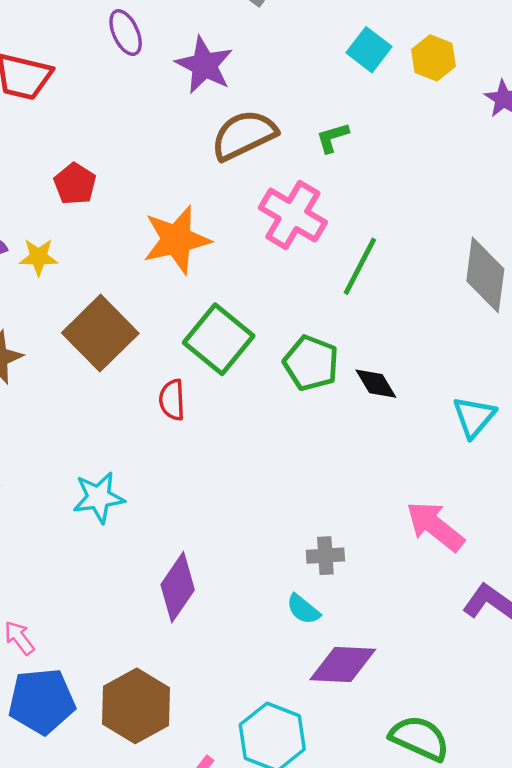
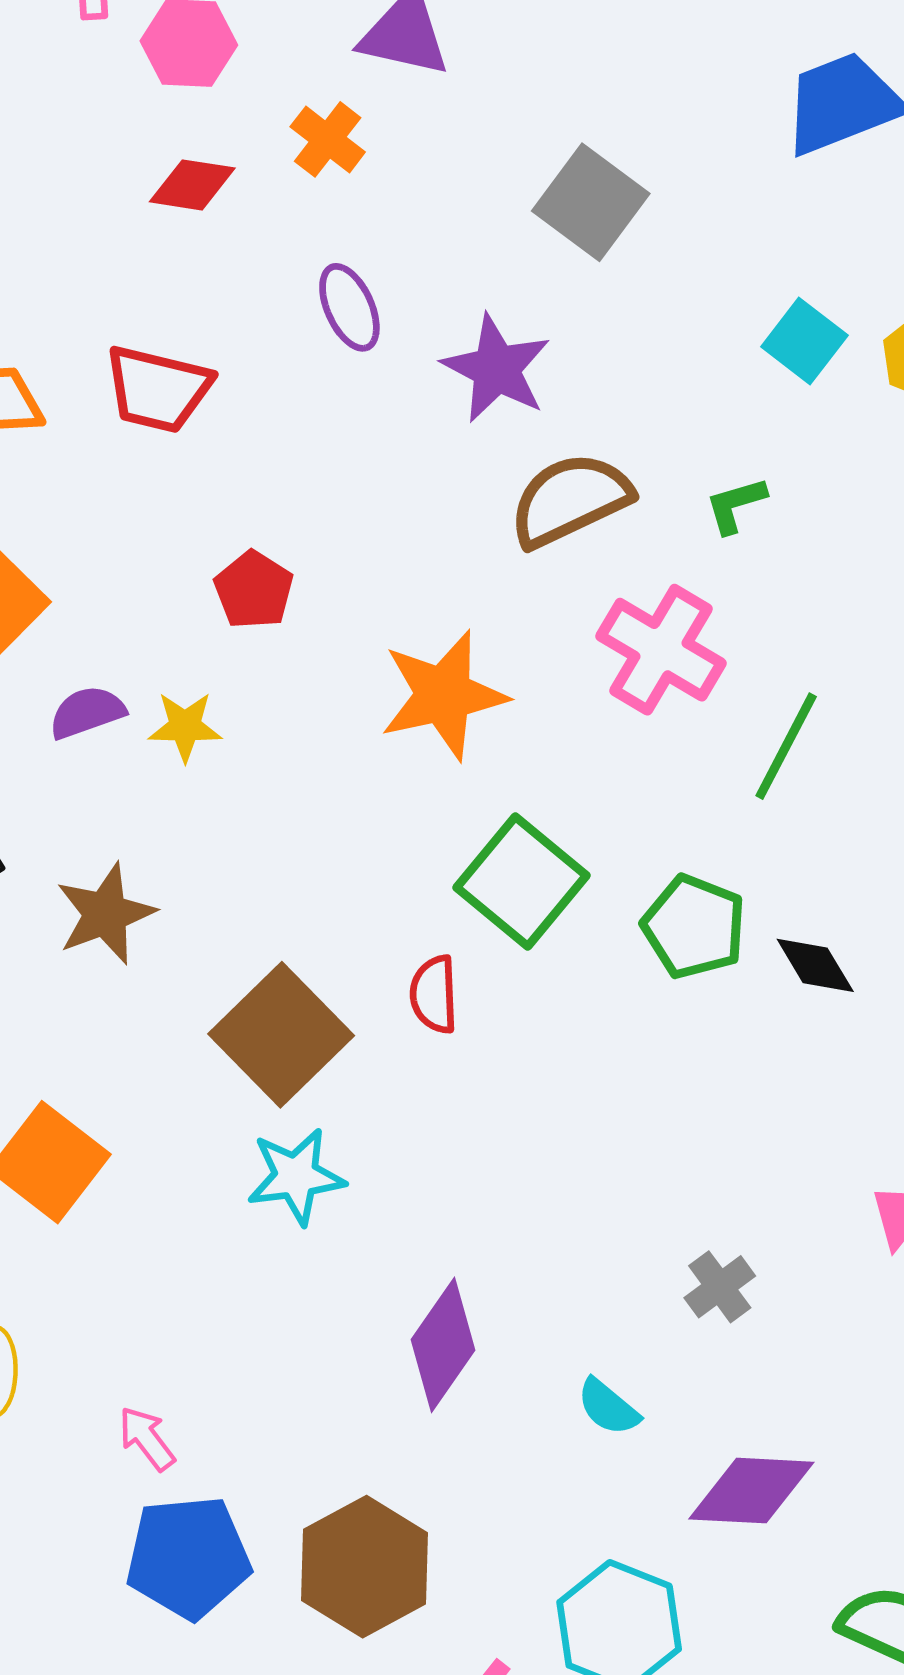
brown square: (100, 333) -> (281, 1035), moved
gray cross: (325, 556) -> (720, 1287), turned -33
cyan semicircle: (303, 609) -> (608, 1407), moved

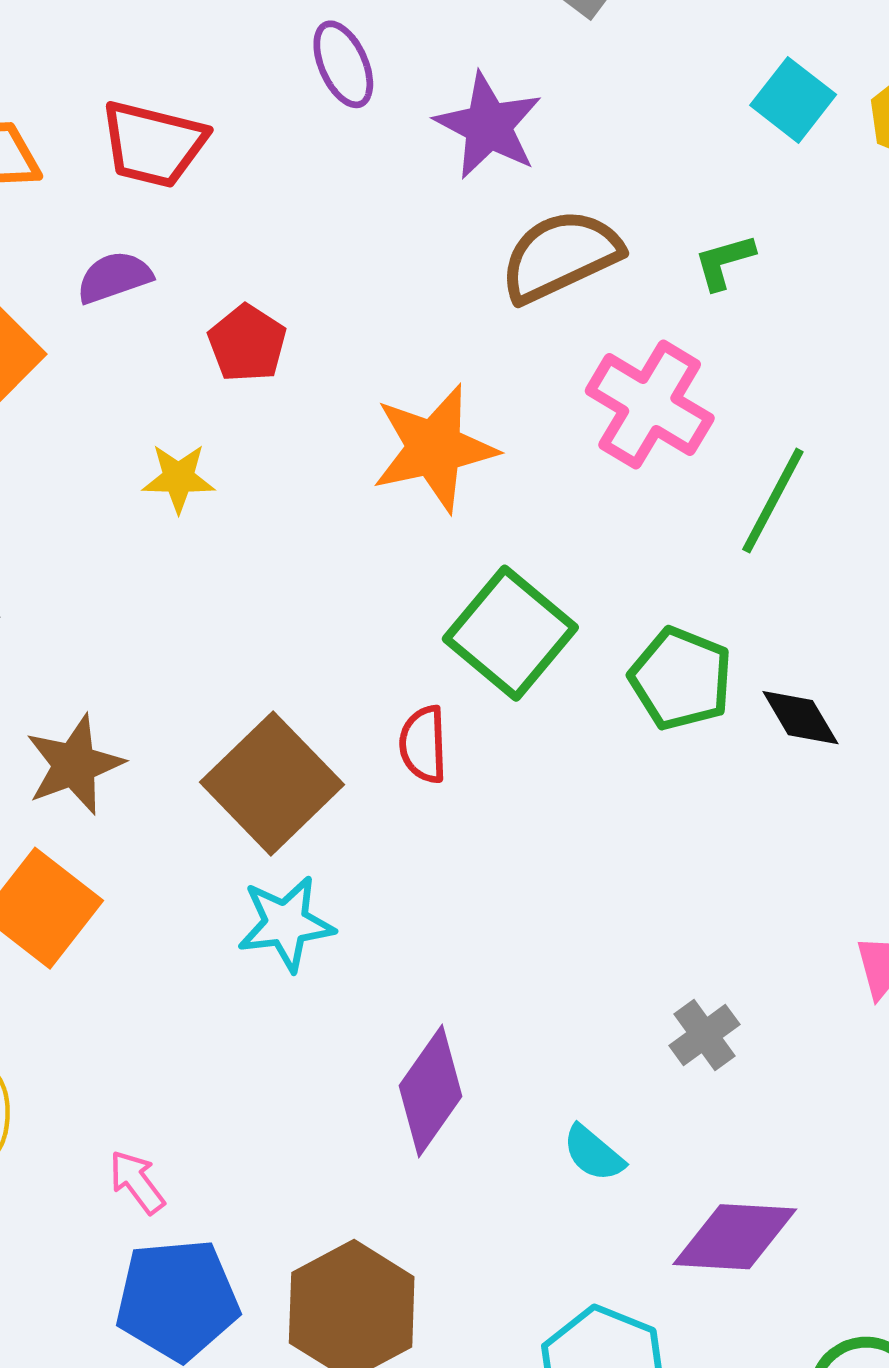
purple semicircle: (87, 712) -> (114, 277), moved
brown star: (105, 914) -> (74, 765), moved

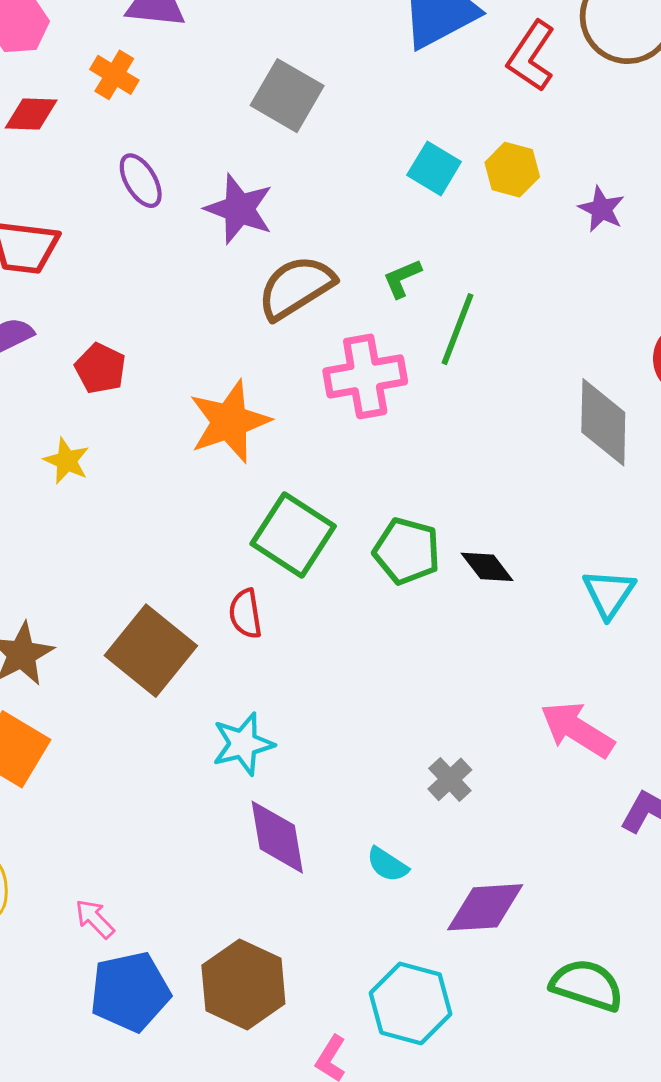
pink cross: (650, 405) -> (365, 376), turned -34
yellow star: (179, 478) -> (67, 461), turned 30
green line: (773, 501) -> (458, 329), moved
cyan star: (286, 924) -> (243, 744), moved
purple diamond: (431, 1091) -> (277, 837), turned -38

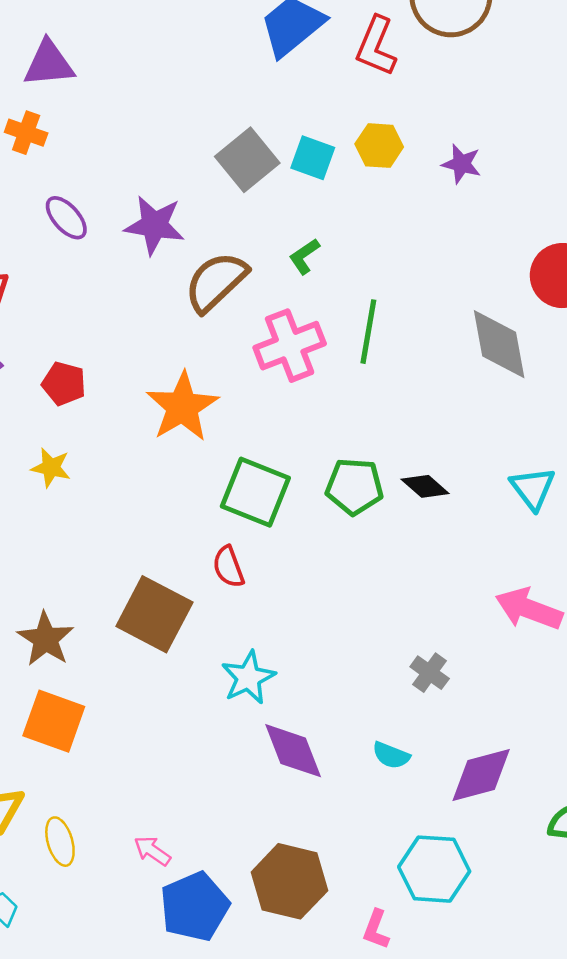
gray square: (287, 96) -> (247, 160), moved, turned 32
green line: (458, 329) -> (368, 332), moved

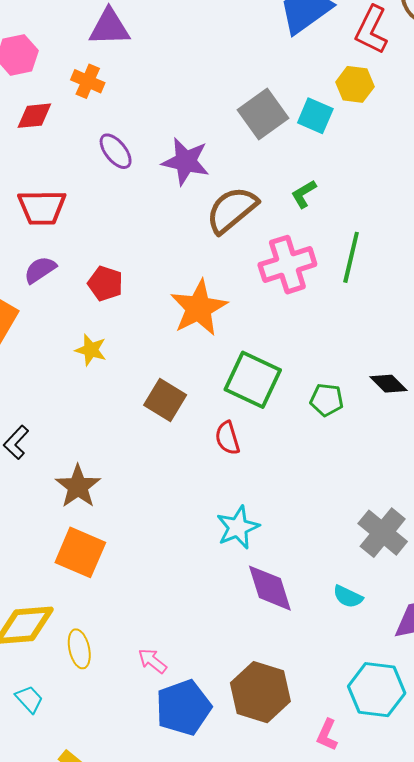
yellow hexagon: (379, 146) -> (355, 84), moved
green pentagon: (354, 487) -> (327, 400), moved, size x0.7
brown square: (154, 614) -> (165, 400), moved, size x0.7
gray cross: (430, 673) -> (383, 533), size x1.6

